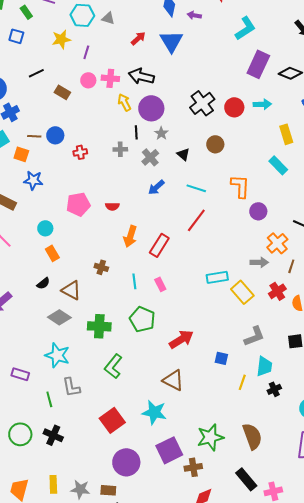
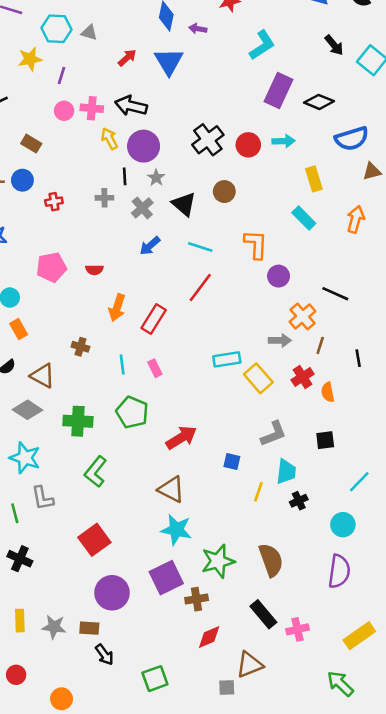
brown rectangle: (62, 92) -> (31, 144), moved
black triangle: (183, 154) -> (184, 204), size x1.5
cyan star: (154, 412) -> (176, 530), moved

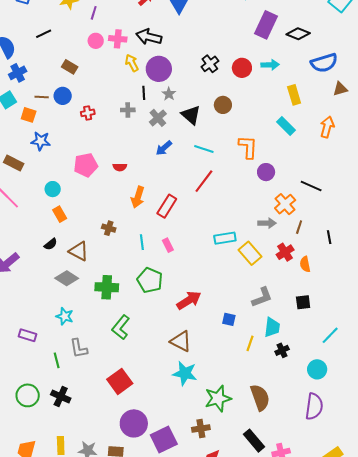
black cross: (208, 140) -> (210, 64), size x0.7
cyan star: (25, 458) -> (65, 316), size x0.7
purple square: (166, 578) -> (164, 440), moved

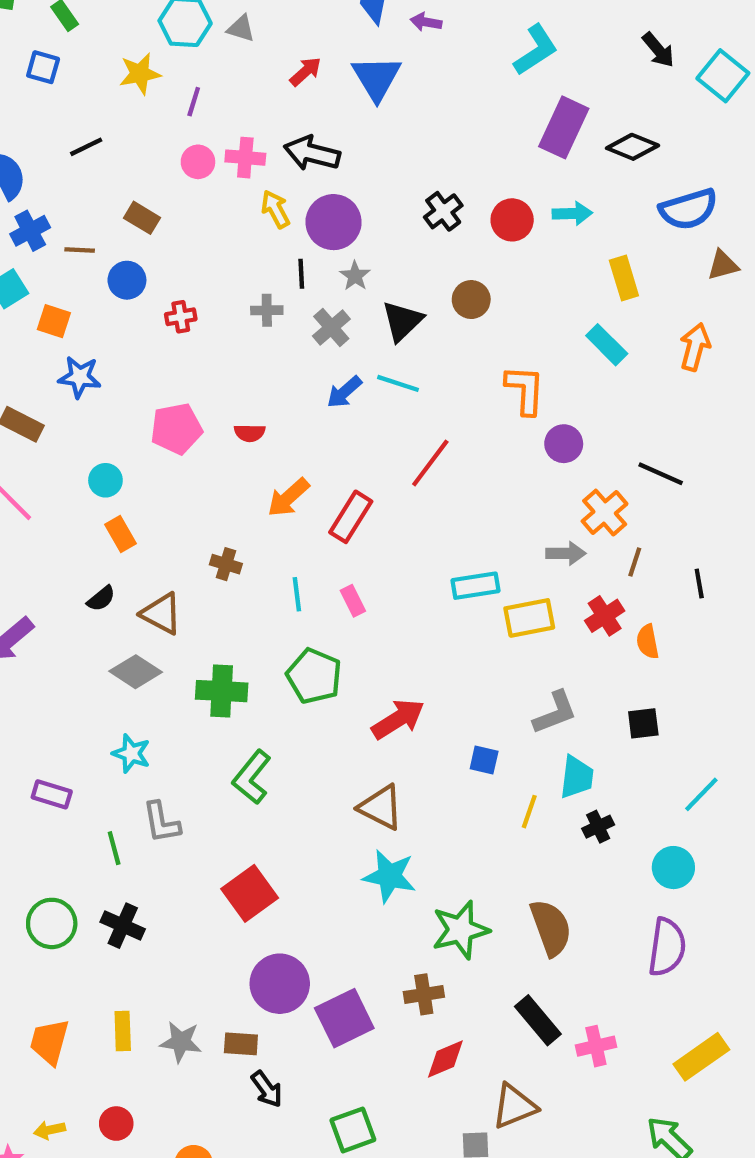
brown line: (42, 97) -> (80, 250), moved
black triangle: (191, 115) -> (402, 321), turned 35
cyan line: (204, 149) -> (398, 383), moved
orange arrow: (138, 197) -> (288, 497), turned 30
yellow rectangle: (250, 253) -> (529, 618), turned -60

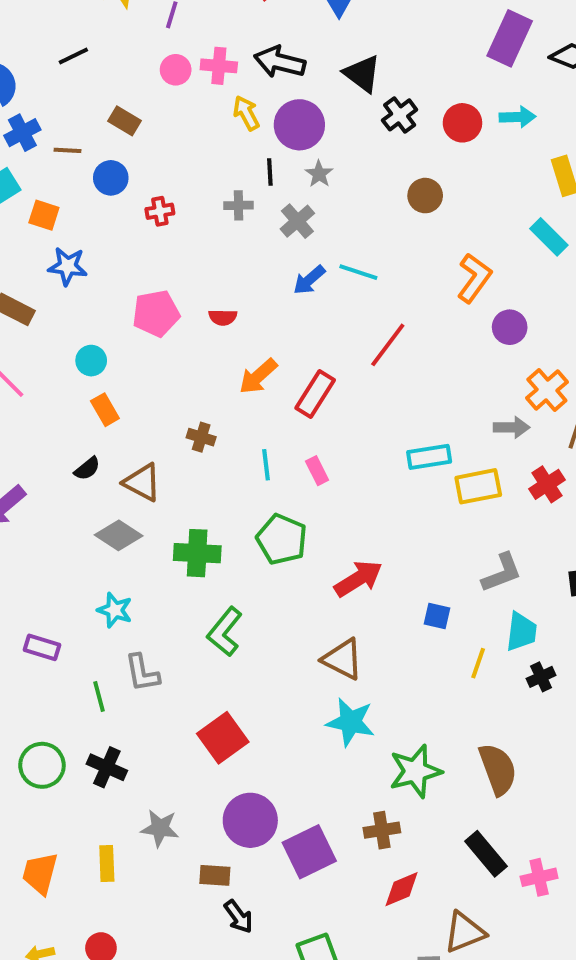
black triangle: (402, 321) -> (362, 74), moved, turned -39
orange L-shape: (525, 390) -> (474, 278), turned 33
gray star: (181, 1042) -> (160, 828), moved

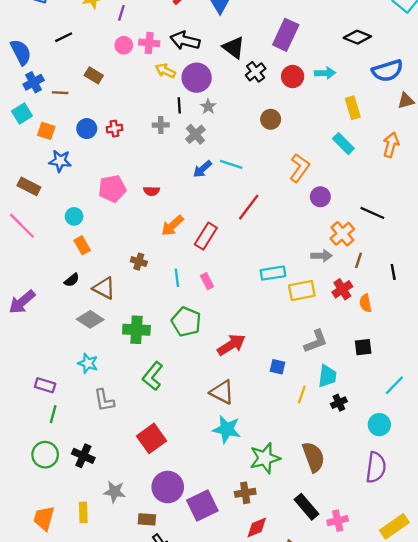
purple rectangle: (510, 38) -> (286, 35), moved
yellow arrow: (246, 113) -> (165, 71), turned -36
blue circle: (111, 178) -> (87, 129), moved
green line: (99, 697) -> (53, 414), moved, turned 30

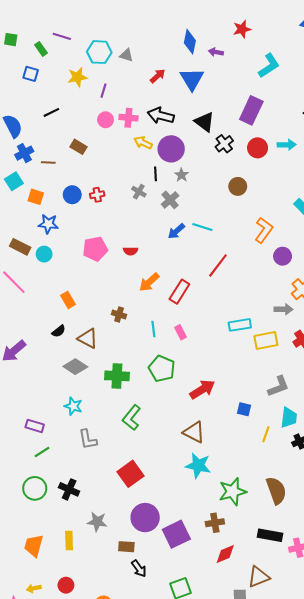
gray cross: (161, 125) -> (139, 192), turned 32
cyan circle: (74, 216) -> (44, 254), moved
green line: (53, 414) -> (42, 452), turned 42
black rectangle: (306, 507) -> (270, 535), turned -40

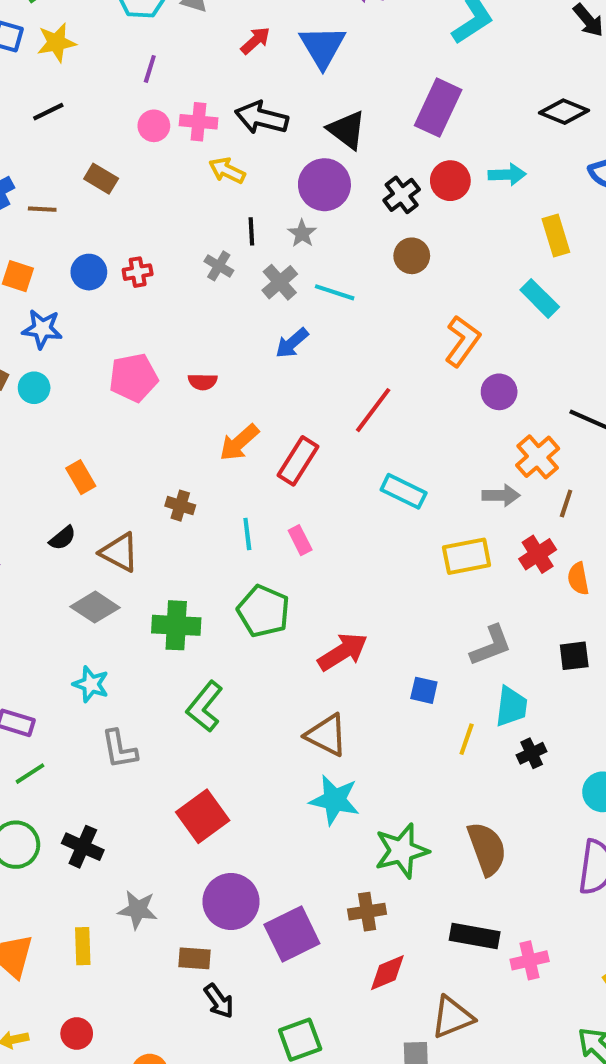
yellow star: (77, 77) -> (56, 43), moved
black cross: (224, 144) -> (402, 195), moved
purple circle: (171, 149) -> (324, 185), moved
cyan line: (202, 227) -> (335, 292), moved
cyan rectangle: (240, 325) -> (404, 491), moved, turned 35

